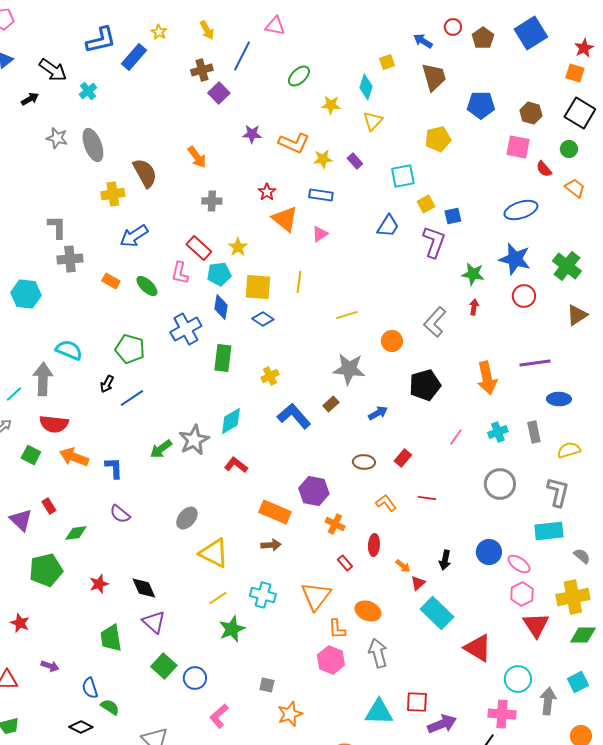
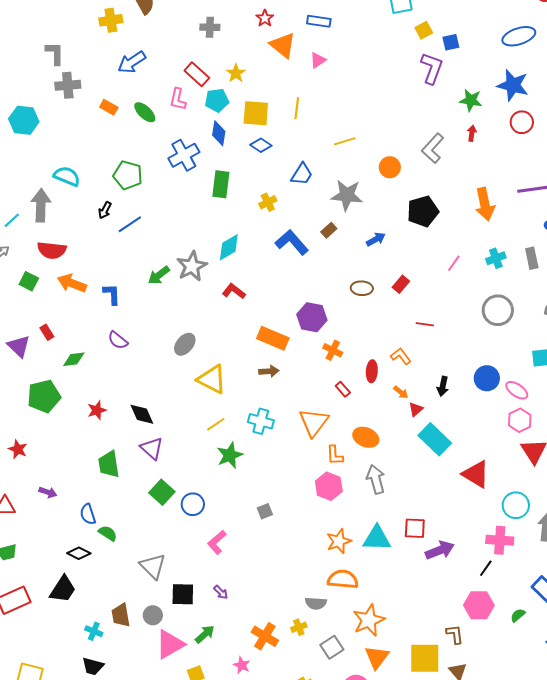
blue trapezoid: (388, 226) -> (302, 174), moved
orange L-shape: (386, 503) -> (401, 356), moved
gray square: (267, 685) -> (265, 511), turned -35
orange star: (290, 714) -> (339, 541), moved

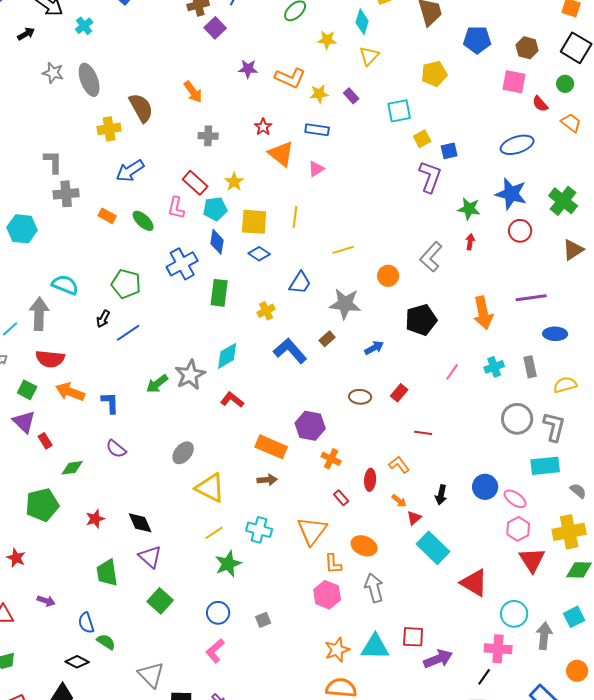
gray circle: (498, 310) -> (517, 419), moved
purple triangle: (19, 346) -> (24, 422), moved
blue circle: (193, 504) -> (218, 613), moved

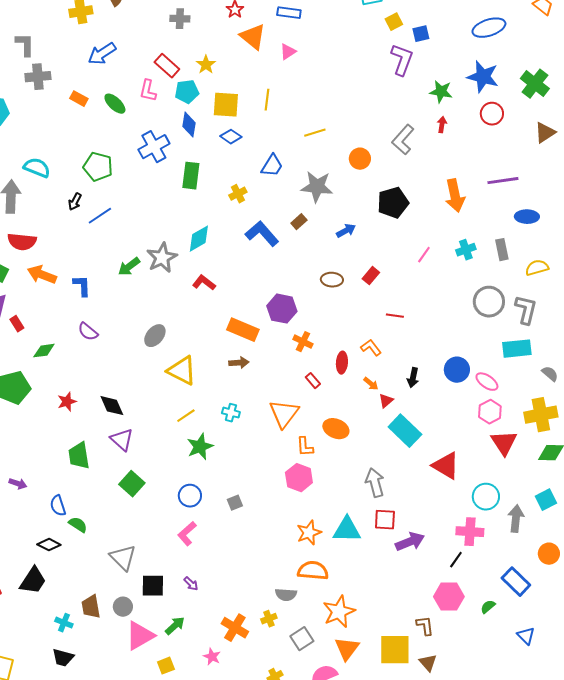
cyan cross: (259, 530) -> (231, 413), size x0.7
gray arrow: (374, 588) -> (375, 483), moved

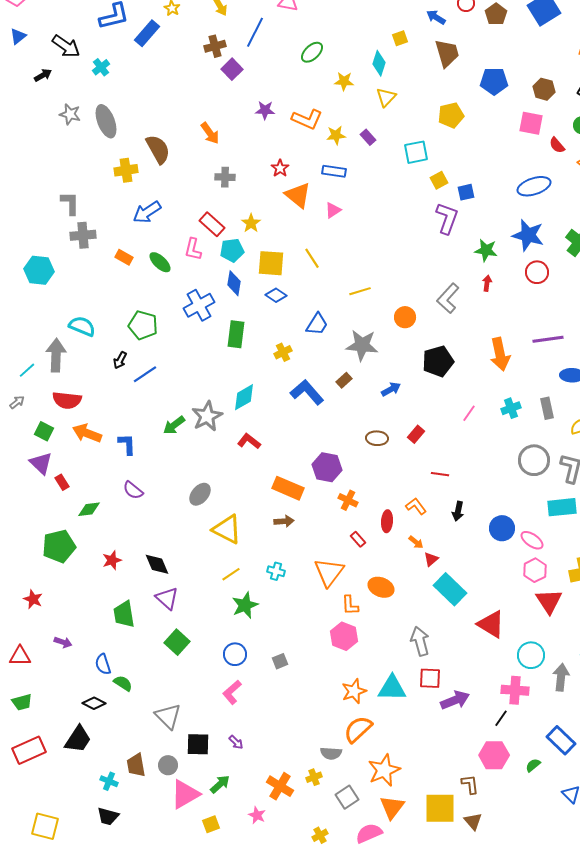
yellow line: (267, 100) -> (312, 258), turned -40
black arrow: (413, 378) -> (458, 511), moved
orange semicircle: (313, 571) -> (358, 729), turned -48

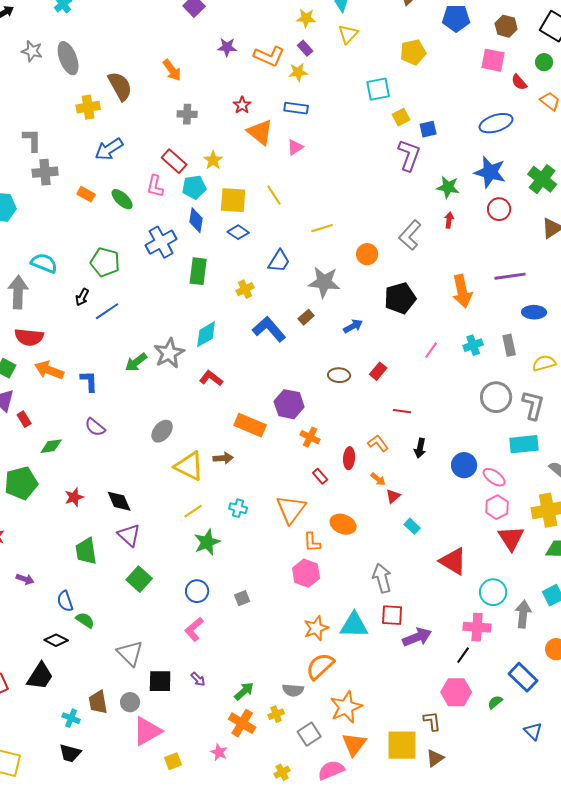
purple rectangle: (368, 137) -> (305, 48), moved
brown arrow: (284, 521) -> (223, 458), moved
cyan rectangle: (450, 589) -> (412, 526), size x0.5
green arrow: (220, 784) -> (244, 691), moved
brown triangle: (473, 821) -> (435, 758), turned 36

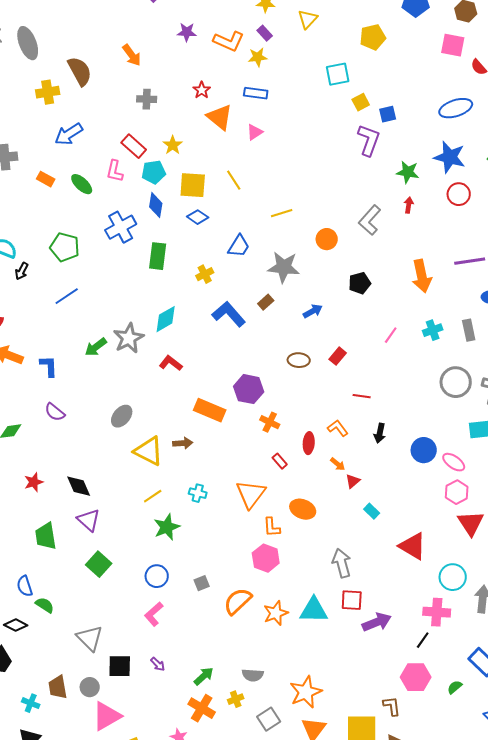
black arrow: (82, 297) -> (22, 271), moved
black pentagon: (400, 298) -> (360, 283), size x0.7
orange semicircle: (320, 666) -> (238, 601), moved

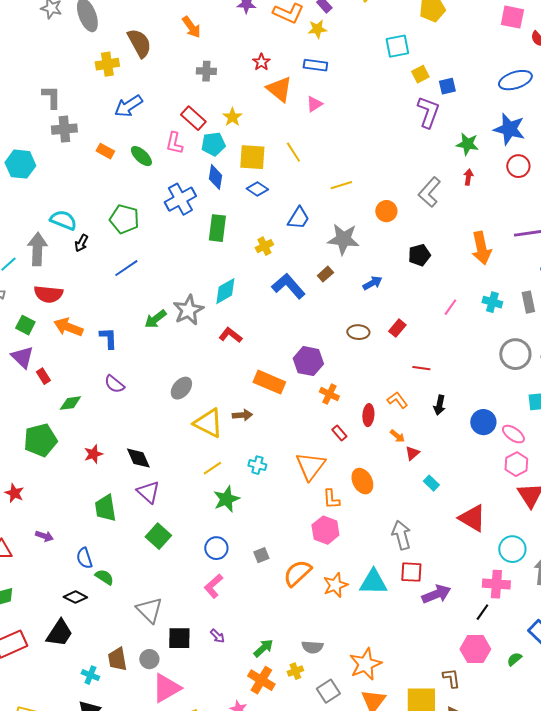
cyan cross: (433, 330) -> (492, 302), turned 36
orange ellipse: (303, 509) -> (362, 481), turned 40

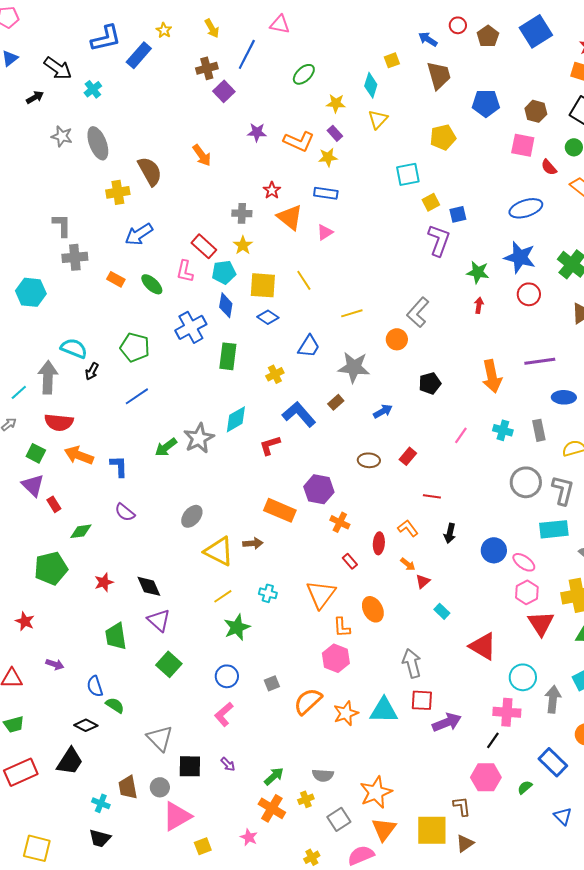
gray cross: (206, 71) -> (242, 213), moved
gray L-shape: (429, 192) -> (418, 312), moved
red L-shape: (230, 335) -> (270, 445), moved, turned -55

